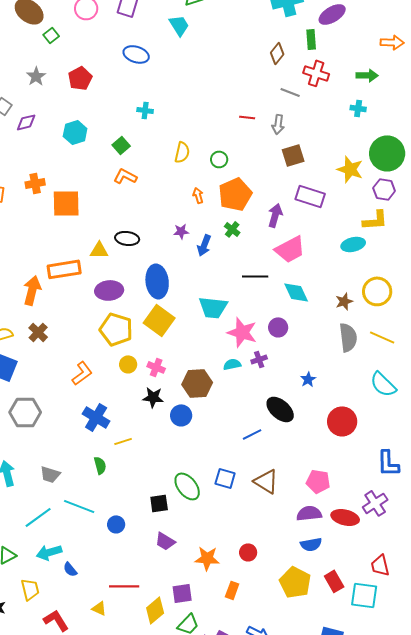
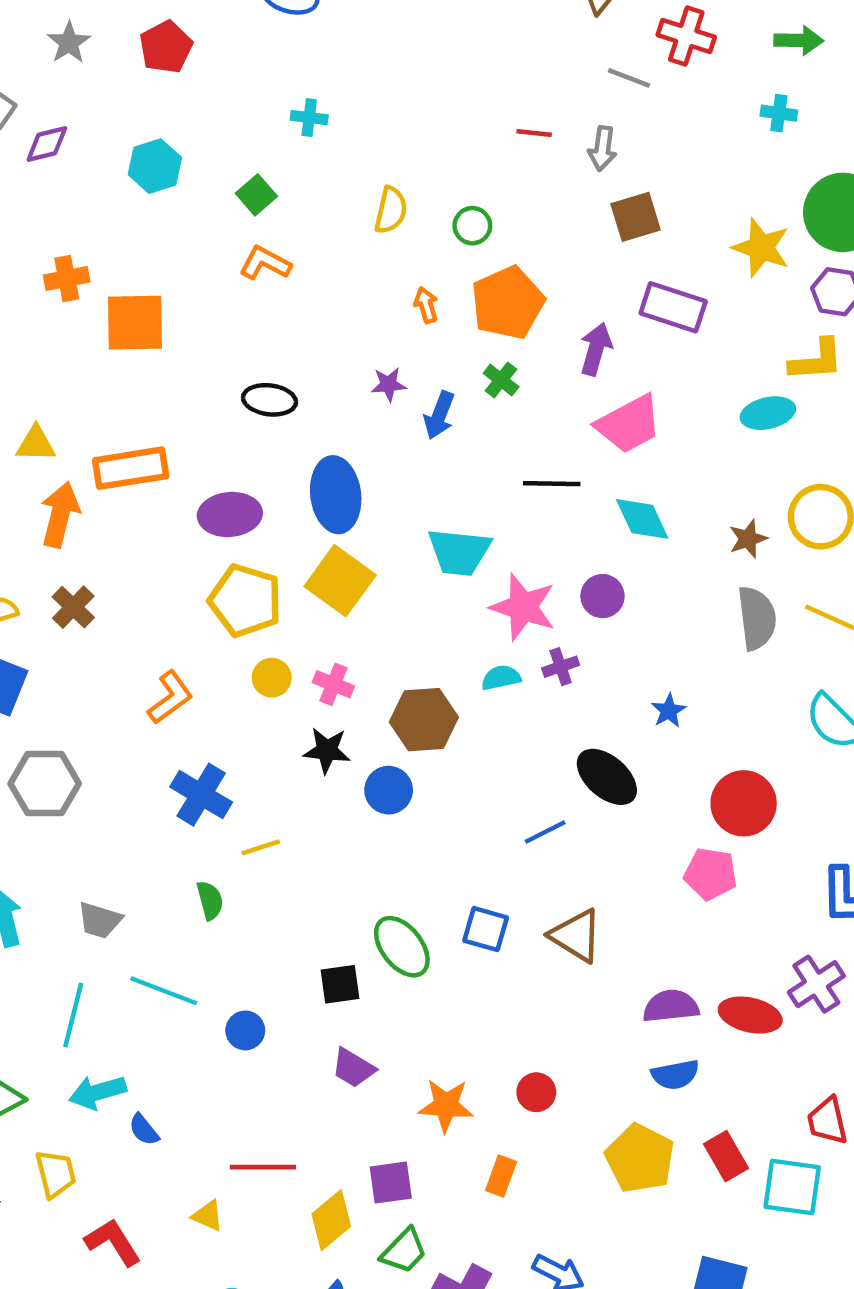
yellow triangle: (99, 250) -> (36, 444), moved
pink pentagon: (318, 481) -> (711, 874), moved
cyan line: (38, 517) -> (73, 1015), turned -40

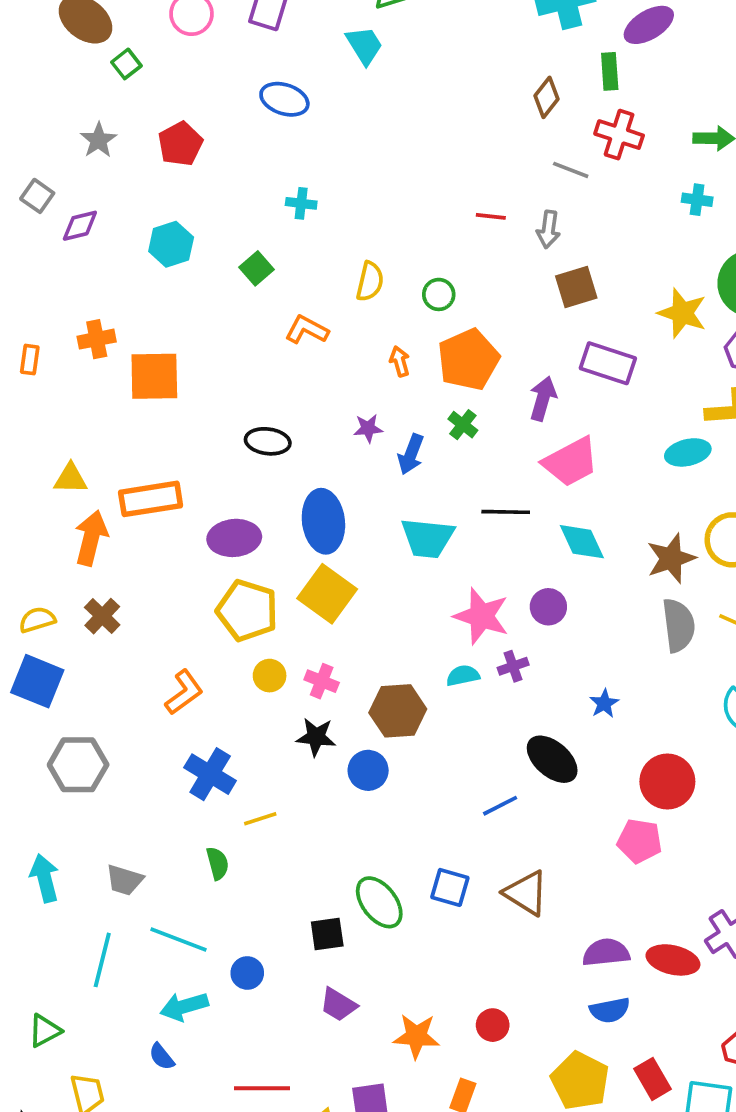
orange L-shape: (265, 263) -> (307, 330), moved
brown star: (748, 539) -> (671, 558), size x1.5
cyan trapezoid: (459, 552) -> (428, 538), moved
cyan arrow: (98, 1092) -> (184, 1006), moved

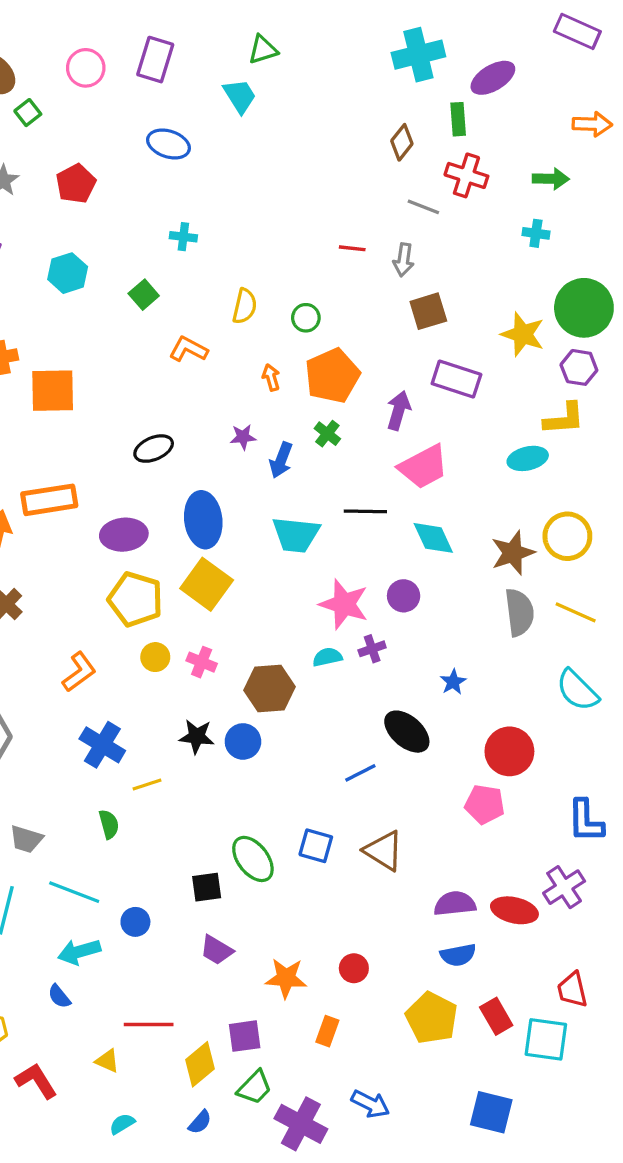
black ellipse: (268, 441) -> (154, 449), turned -30
black star: (316, 737) -> (197, 737), moved

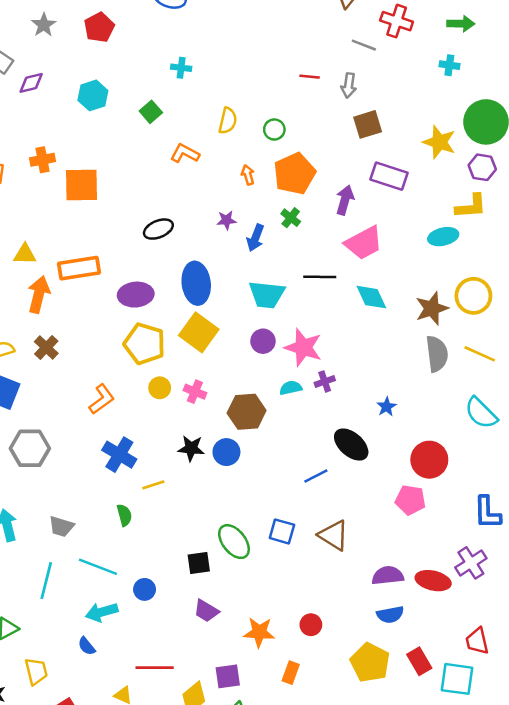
purple circle: (404, 596) -> (263, 341), moved

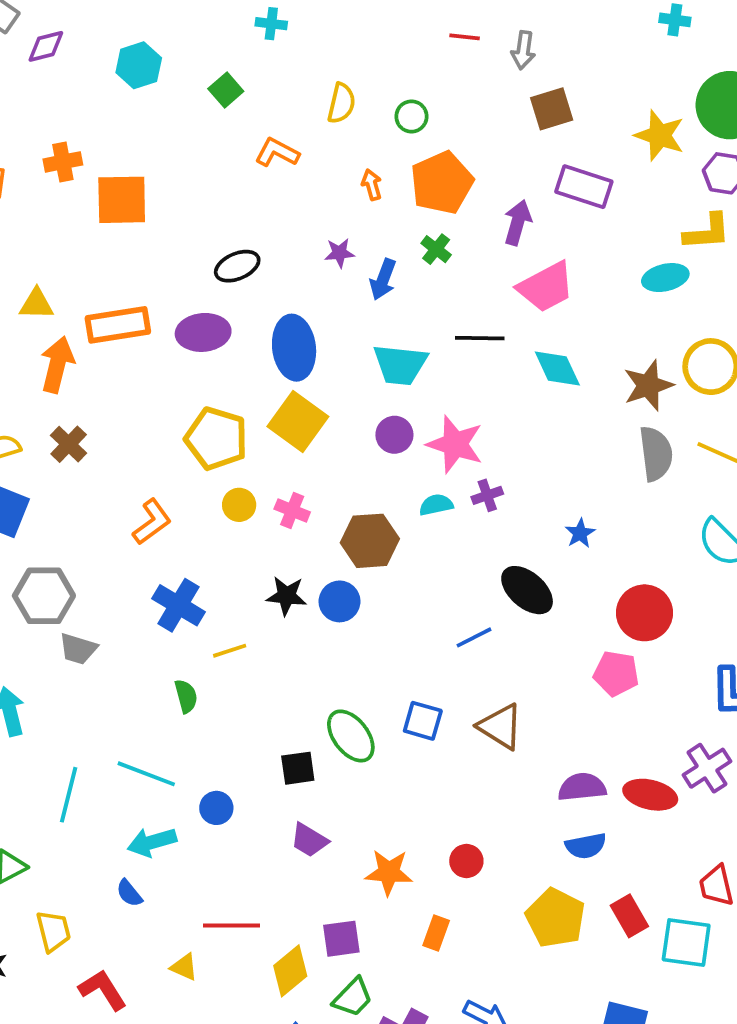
purple ellipse: (136, 295) -> (203, 332), moved
gray trapezoid: (61, 526) -> (78, 649), moved

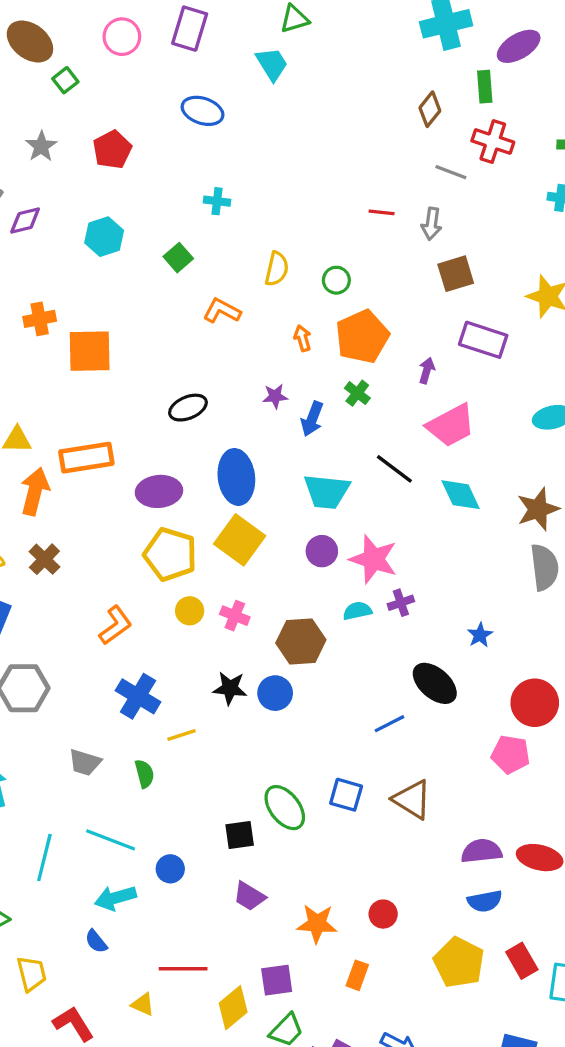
purple arrow: (518, 223) -> (427, 370), size x0.7
purple ellipse: (203, 332) -> (159, 491), moved
black line: (480, 338) -> (394, 469), turned 36
gray trapezoid: (78, 649) -> (85, 762), moved

